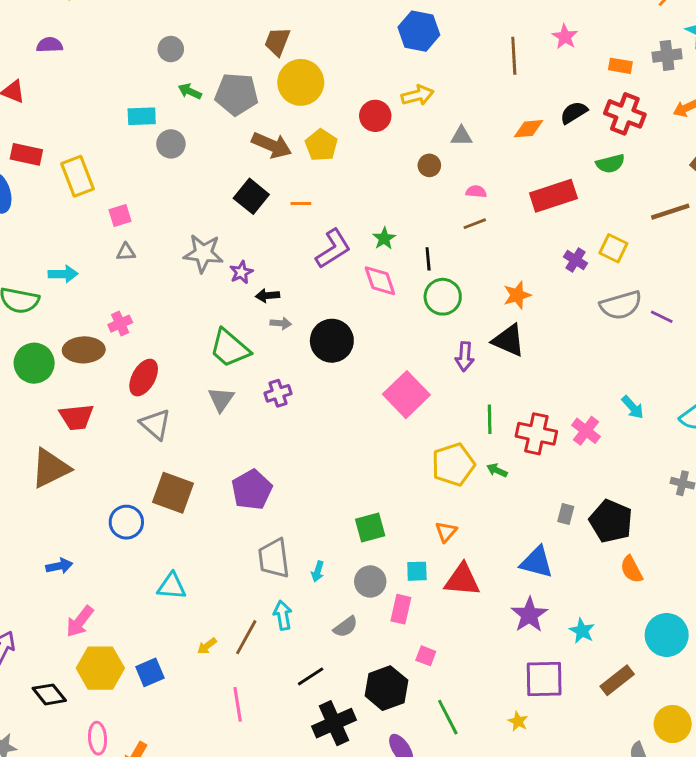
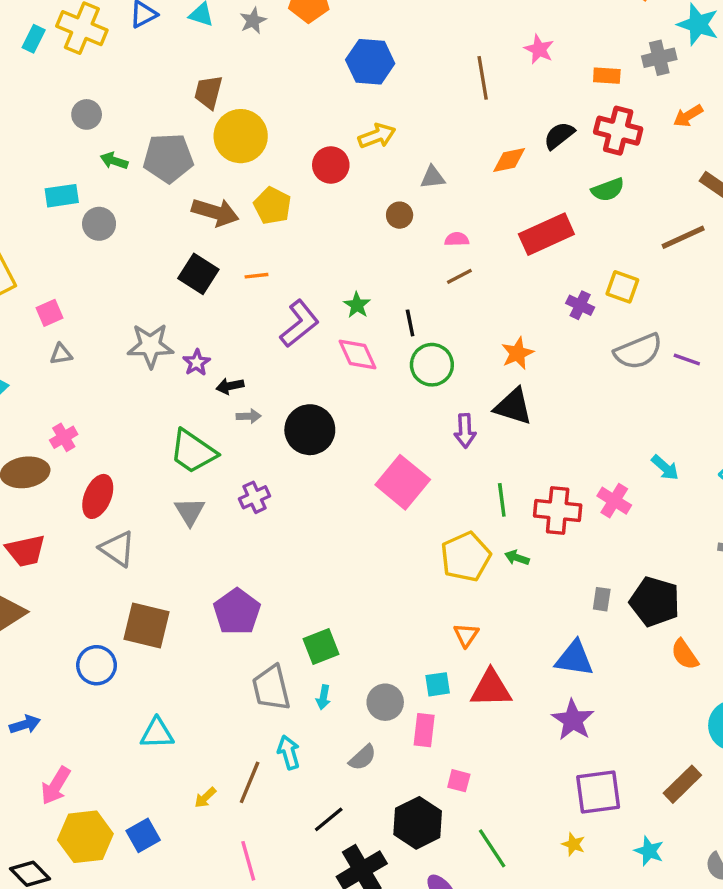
green square: (370, 527) -> (321, 646), moved
cyan star: (582, 631) -> (649, 851), moved

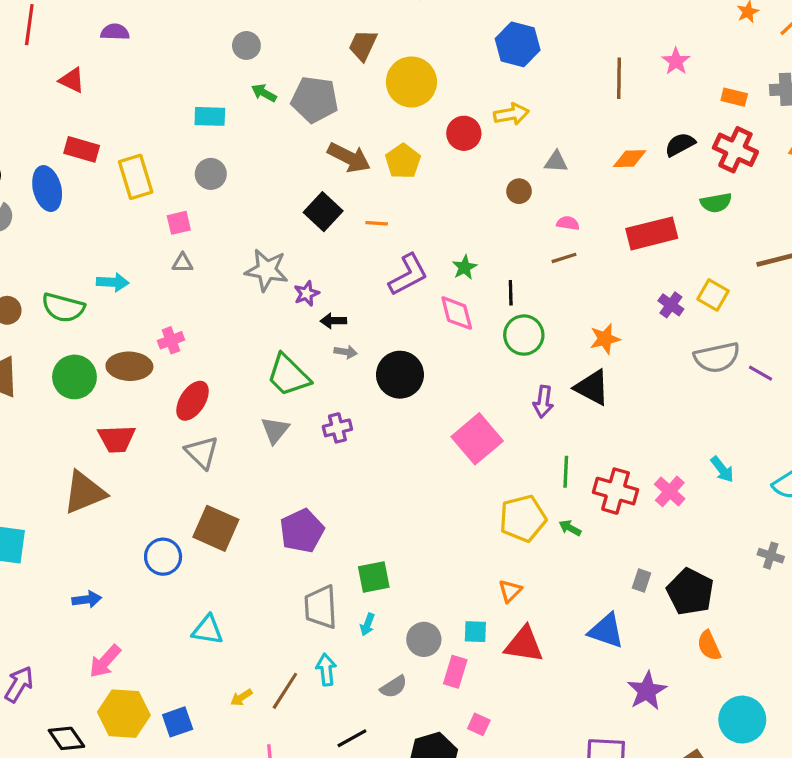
yellow circle: (241, 136) -> (411, 82), moved
gray circle: (99, 224) -> (211, 174), moved
purple star: (573, 720) -> (647, 691), moved

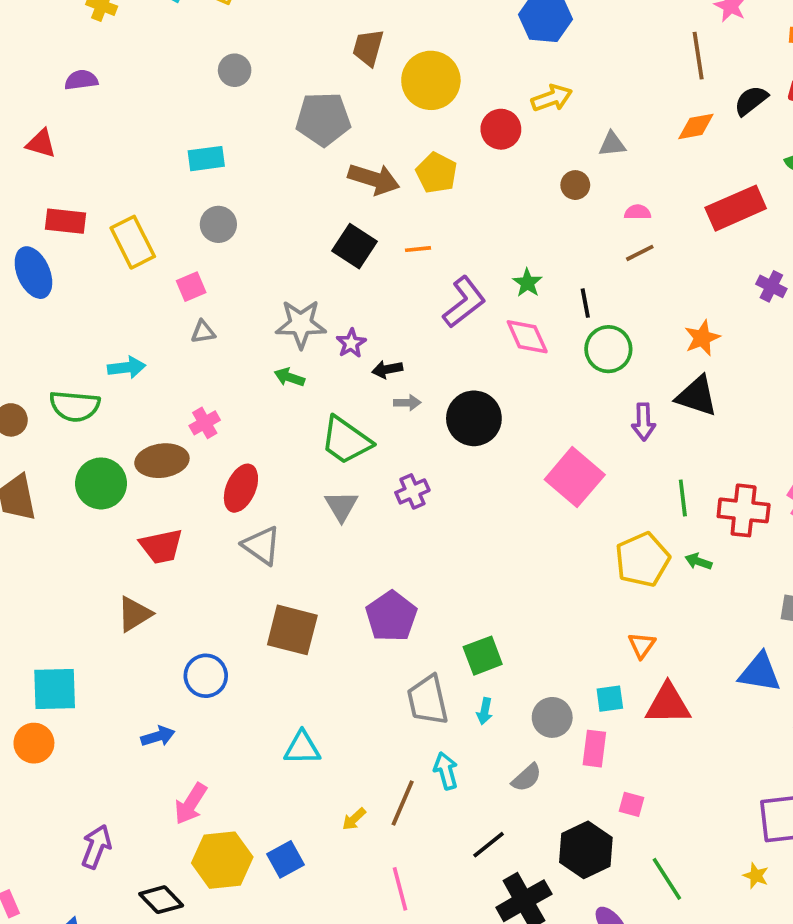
brown line: (619, 78) -> (698, 56), moved
green arrow: (264, 93) -> (289, 377), moved
brown triangle: (84, 492) -> (134, 614), size x0.7
blue circle: (163, 557) -> (206, 676), moved

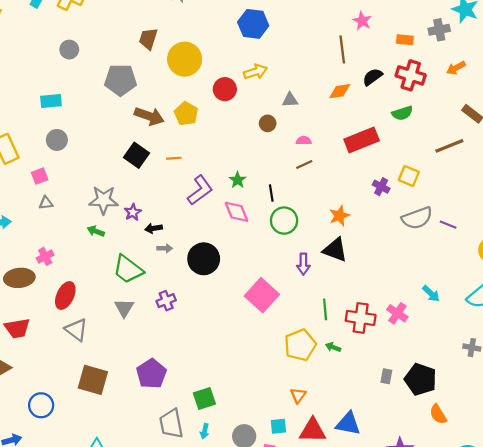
blue triangle: (760, 673) -> (348, 424), moved

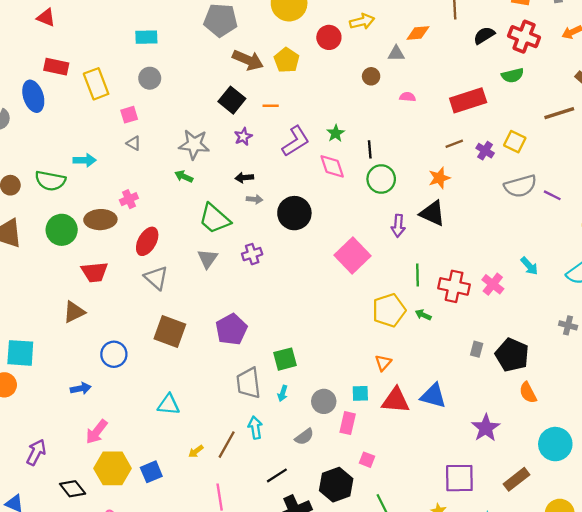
orange diamond: (340, 91) -> (418, 33), moved
brown line: (304, 165) -> (454, 144), moved
gray triangle: (46, 203) -> (134, 143), turned 32
purple star: (133, 212) -> (243, 137), moved

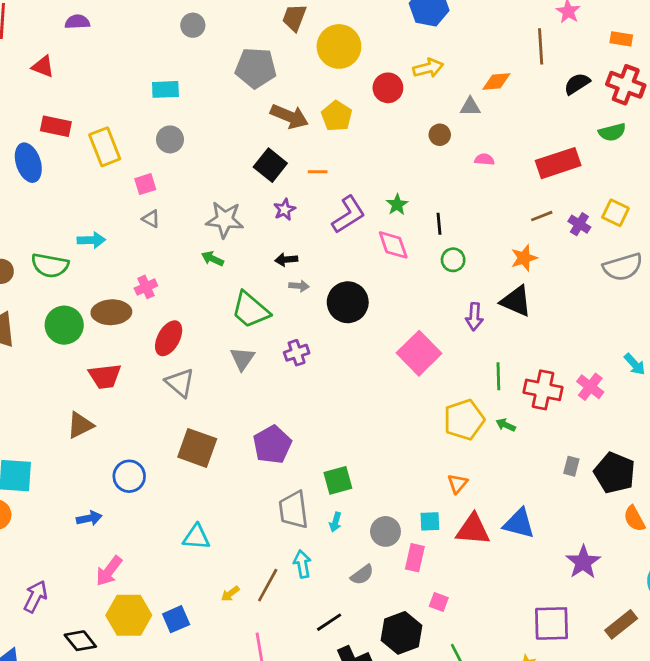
green circle: (381, 179) -> (453, 260), size x0.7

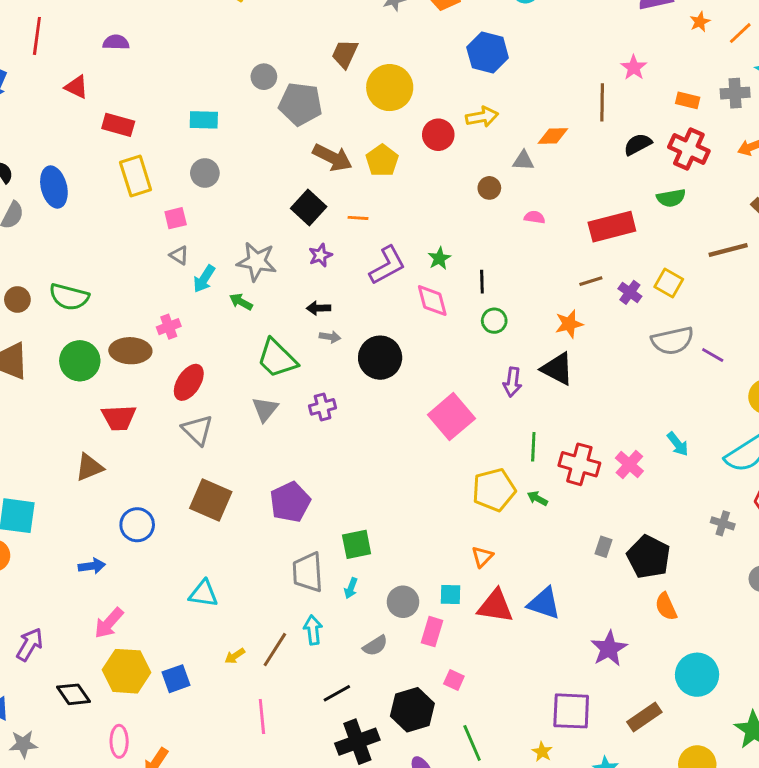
gray circle: (193, 25) -> (264, 77), moved
red rectangle: (56, 126) -> (118, 125), moved
cyan arrow: (91, 240) -> (204, 279), moved, turned 120

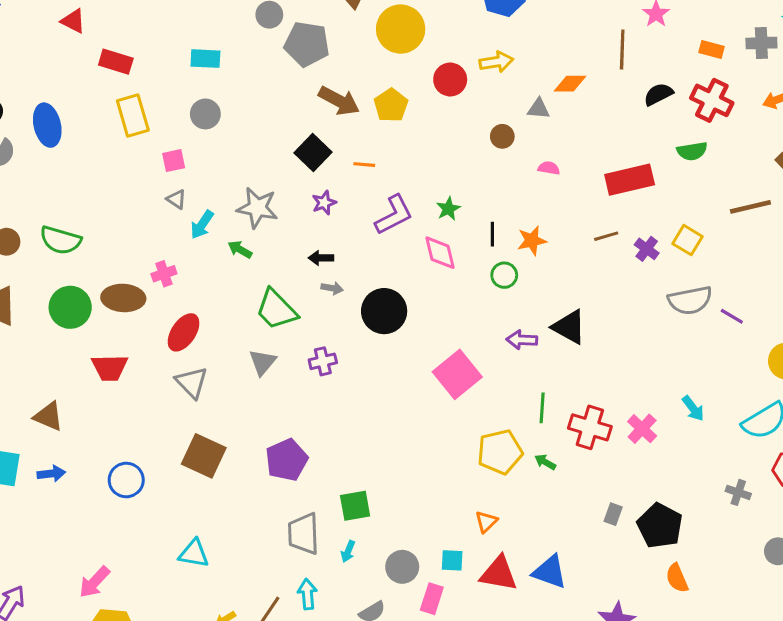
orange star: (569, 324) -> (532, 241), moved
purple arrow: (512, 382) -> (522, 340), turned 84
brown triangle: (89, 467) -> (48, 416), moved, turned 44
blue arrow: (92, 566) -> (51, 474), moved

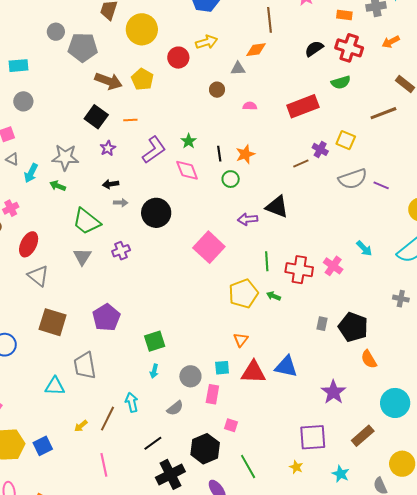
brown line: (622, 50) -> (270, 20), moved
brown line: (606, 236) -> (301, 163), moved
gray trapezoid: (303, 534) -> (85, 366), moved

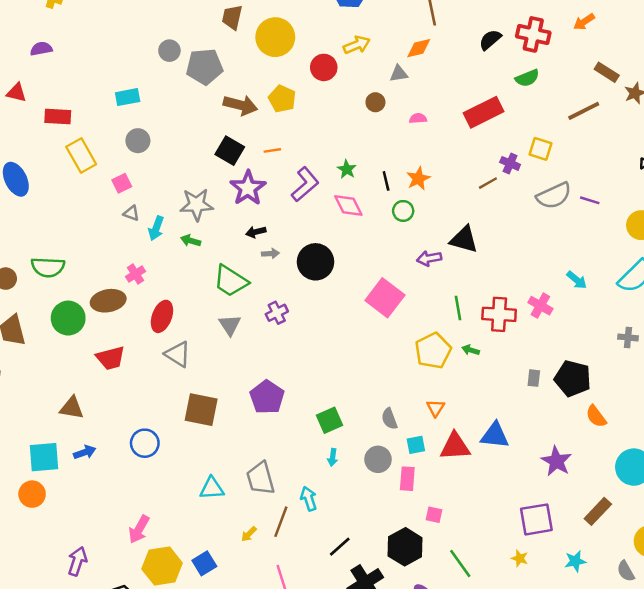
purple star: (108, 148) -> (248, 188), size x1.8
gray trapezoid: (85, 366) -> (260, 478), moved
gray semicircle: (175, 408) -> (389, 419), moved, turned 114
cyan star: (341, 474) -> (575, 561), turned -30

